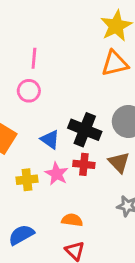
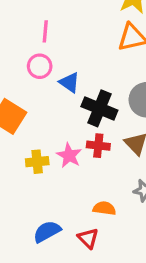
blue triangle: (50, 139) -> (70, 82), moved
orange semicircle: (72, 220) -> (104, 208), moved
blue semicircle: (21, 235) -> (47, 232), moved

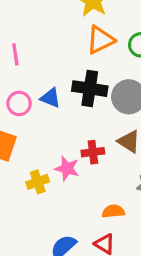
pink circle: (40, 66) -> (19, 103), moved
black cross: (99, 108) -> (90, 89), moved

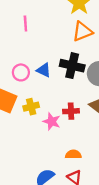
pink line: (15, 54) -> (25, 23), moved
yellow cross: (38, 182) -> (31, 107), moved
orange semicircle: (113, 211) -> (73, 154), moved

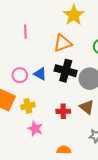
orange triangle: (82, 31) -> (63, 43), moved
pink star: (52, 121) -> (35, 129), moved

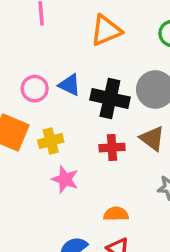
black cross: (66, 71) -> (110, 99), moved

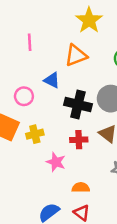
blue triangle: (70, 85) -> (52, 80), moved
pink star: (65, 179) -> (56, 162), moved

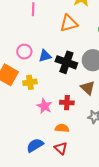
blue triangle: (52, 80) -> (45, 56), moved, turned -48
red cross: (79, 140) -> (67, 103), moved

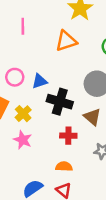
black cross: (66, 62) -> (60, 102), moved
yellow cross: (30, 82) -> (23, 114), turned -32
pink star: (44, 106) -> (23, 140), moved

